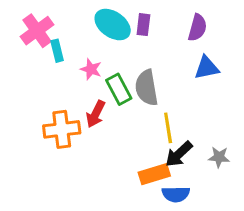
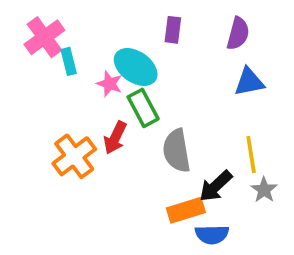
cyan ellipse: (113, 25) -> (136, 67), moved
gray semicircle: (147, 88) -> (177, 151), moved
yellow line: (168, 128) -> (251, 154), moved
orange cross: (62, 129) -> (74, 156), turned -30
gray star: (219, 157) -> (264, 190), turned 30

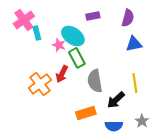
purple rectangle: (173, 30) -> (93, 16), turned 72
gray star: (264, 190) -> (142, 121), moved
orange rectangle: (186, 210) -> (86, 113), moved

